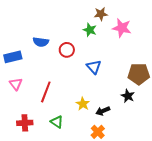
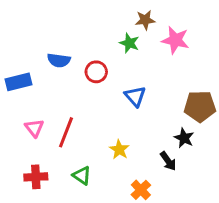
pink triangle: (16, 84) -> (34, 128), moved
black arrow: (103, 111) -> (168, 161), moved, turned -104

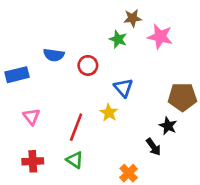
red line: (66, 132) -> (76, 127), moved
yellow star: (119, 150) -> (109, 113), moved

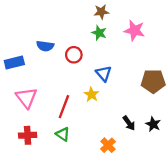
brown star: (133, 18) -> (101, 12), moved
pink triangle: (31, 117) -> (26, 98), size x1.5
black star: (168, 126) -> (153, 124), moved

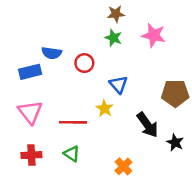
blue rectangle: (14, 62) -> (30, 72), moved
red line: (64, 107) -> (73, 122), turned 70
black arrow: (129, 123) -> (147, 125), moved, size x1.5

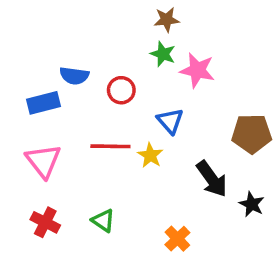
pink star: (154, 35) -> (197, 70), moved
red line: (73, 122) -> (110, 146), moved
red cross: (31, 155) -> (45, 222), turned 30

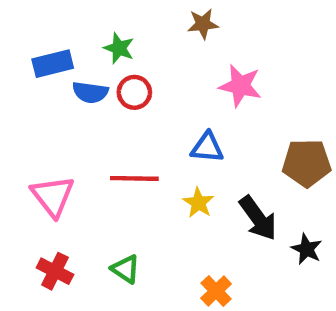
green star: (163, 54) -> (119, 48), moved
red circle: (121, 90) -> (134, 92), moved
blue rectangle: (43, 103) -> (53, 64), moved
blue triangle: (170, 121) -> (207, 148), turned -44
yellow star: (150, 155) -> (198, 203), moved

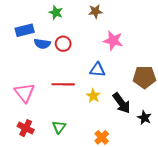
green star: (119, 48) -> (56, 12), moved
green triangle: (126, 269) -> (59, 127), turned 32

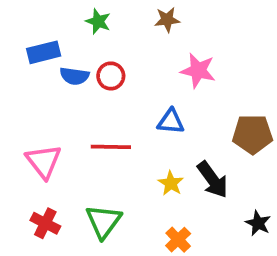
yellow star: (93, 96) -> (171, 183), moved
black star: (144, 118) -> (258, 223), moved
green triangle: (59, 127) -> (104, 221), size x1.5

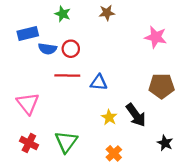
pink star: (198, 71) -> (156, 37), moved
blue triangle: (171, 121) -> (99, 82), moved
red line: (111, 147) -> (67, 75), moved

